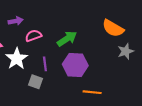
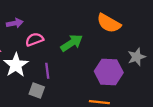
orange semicircle: (113, 28) -> (109, 23), moved
purple hexagon: (75, 65) -> (109, 72), moved

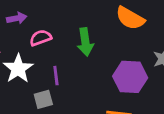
green arrow: (72, 43) -> (85, 42), turned 115
gray square: (37, 91) -> (43, 99), turned -35

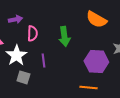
pink semicircle: (41, 38) -> (32, 33), turned 112
gray square: (43, 99) -> (23, 77), moved, turned 32

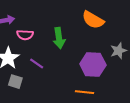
pink semicircle: (32, 33) -> (25, 35), turned 91
purple line: (43, 60) -> (37, 63), turned -48

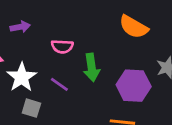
pink semicircle: (25, 35) -> (62, 46), moved
green arrow: (59, 38) -> (92, 67), moved

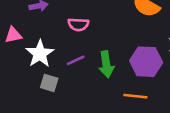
green arrow: (92, 67) -> (106, 64), moved
purple line: (59, 84) -> (76, 60), turned -60

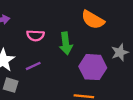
green arrow: (106, 64) -> (66, 43), moved

